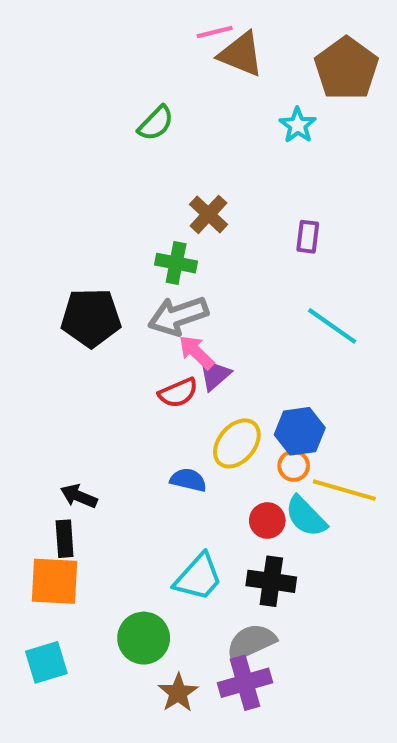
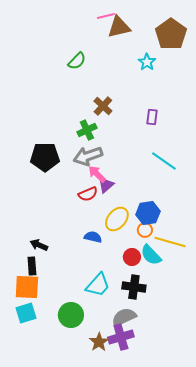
brown triangle: (241, 54) -> (119, 27), turned -35
green cross: (176, 263) -> (87, 130), turned -36
cyan square: (46, 662) -> (26, 313), moved
brown star: (178, 693) -> (99, 342), moved

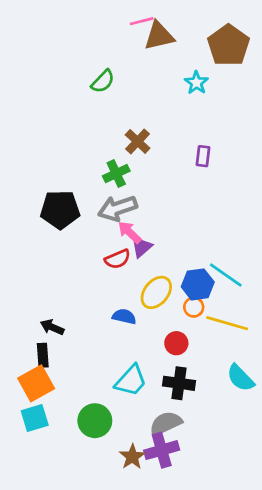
cyan line: (164, 161) -> (226, 275), moved
cyan semicircle: (151, 255) -> (240, 378), moved
orange square: (27, 287) -> (36, 383), turned -32

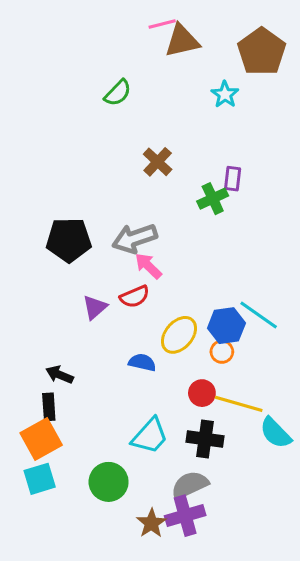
green cross: (116, 174) -> (213, 199), moved
purple triangle: (142, 247) -> (95, 307), moved
yellow line: (227, 323) -> (239, 404), moved

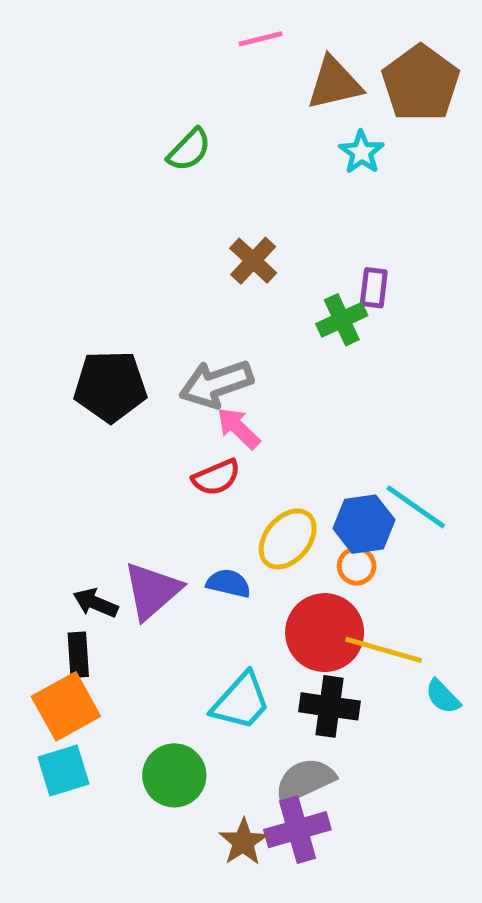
brown triangle: (182, 41) -> (334, 83), moved
purple triangle: (95, 307) -> (152, 591), moved, size x1.5
red circle: (202, 393) -> (325, 633), size x1.8
cyan semicircle: (275, 433) -> (443, 697), size x0.7

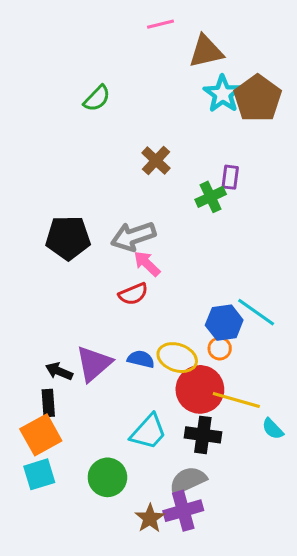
brown pentagon: (421, 83) -> (258, 98), moved
green semicircle: (189, 150) -> (97, 98), moved
cyan star: (362, 152) -> (223, 94), size x1.4
yellow ellipse: (288, 539) -> (177, 358), moved, turned 69

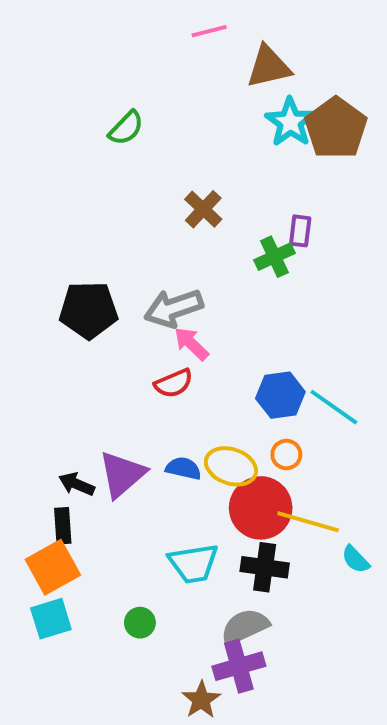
blue hexagon: (224, 323) -> (280, 395), moved
cyan trapezoid: (148, 432) -> (193, 563), turned 39
green circle: (107, 477) -> (140, 623), size x0.6
brown star: (150, 518) -> (201, 700), moved

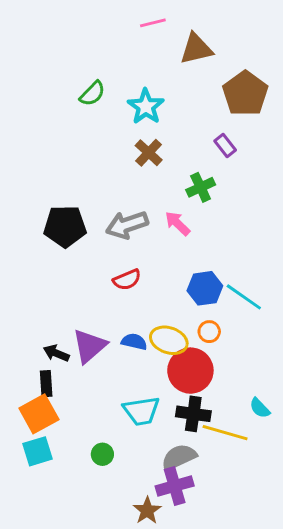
cyan star: (290, 122) -> (146, 107), moved
purple rectangle: (300, 231) -> (225, 145), moved, turned -45
pink arrow: (191, 344) -> (177, 223), moved
yellow line: (308, 522) -> (225, 433), moved

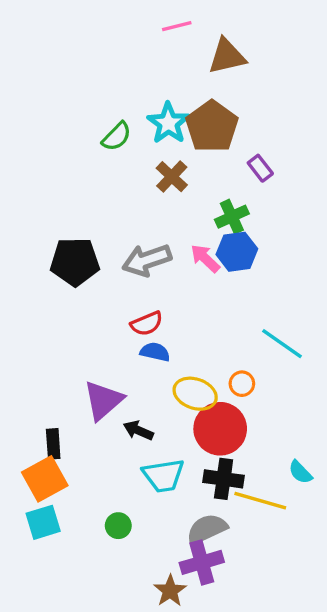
green semicircle: (92, 94) -> (117, 136), moved
brown pentagon: (245, 94) -> (212, 126), moved
blue hexagon: (205, 288) -> (237, 252), moved
blue semicircle: (134, 342) -> (155, 352), moved
black arrow: (56, 353) -> (138, 430), moved

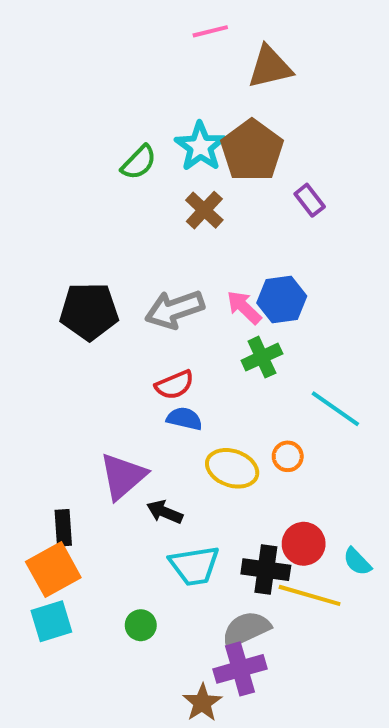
green cross: (232, 217) -> (262, 357), moved
red circle: (220, 429) -> (304, 544), moved, size x0.7

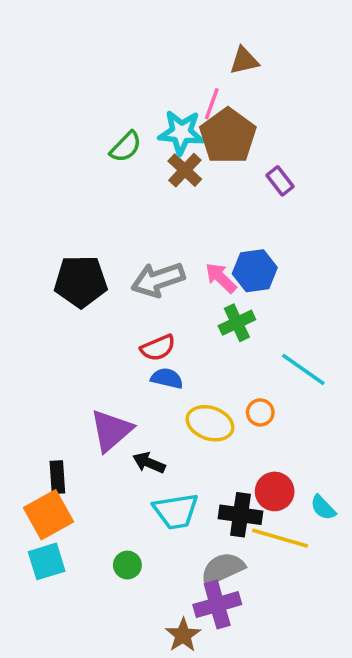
pink line: (210, 31) -> (212, 104), moved, turned -56
brown triangle: (270, 67) -> (244, 61), size x0.7
cyan star: (200, 147) -> (181, 132), turned -30
brown cross: (204, 210) -> (185, 170), moved

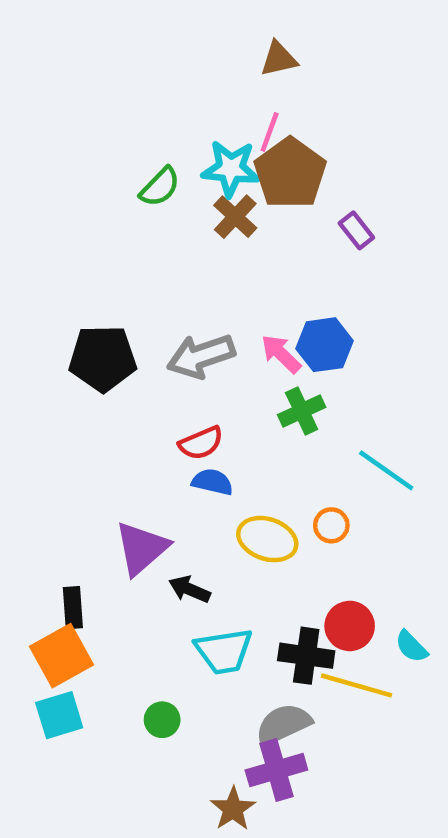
brown triangle: (244, 61) -> (279, 59), moved

